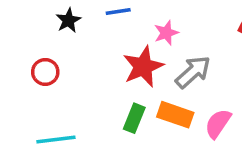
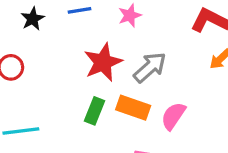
pink star: (166, 33) -> (130, 15), moved

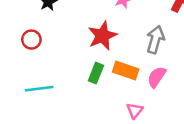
gray arrow: (150, 67) -> (155, 40), moved, turned -32

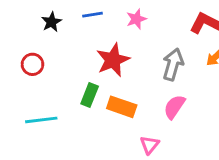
orange rectangle: (126, 71) -> (122, 107), moved
green rectangle: (96, 73) -> (90, 95), moved

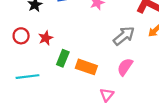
red star: (113, 60) -> (46, 38), moved, size x0.6
gray arrow: (173, 64) -> (124, 36), turned 35

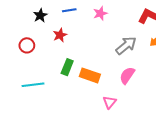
red star: (46, 38) -> (60, 35), moved

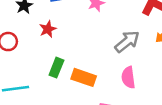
pink semicircle: (127, 75) -> (128, 77), turned -42

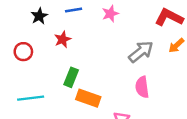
orange rectangle: (84, 77) -> (88, 98), moved

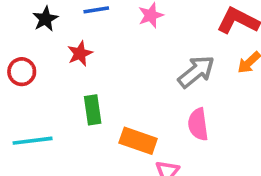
green rectangle: (71, 77) -> (93, 110), turned -30
orange rectangle: (88, 98) -> (138, 141), moved

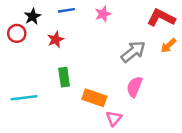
red circle: (22, 72) -> (17, 33), moved
pink semicircle: (198, 124) -> (134, 87), turned 30

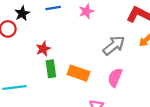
red star: (56, 39) -> (43, 49), moved
orange rectangle: (94, 98) -> (79, 73), moved

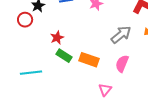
green rectangle: (51, 69) -> (64, 56), turned -49

